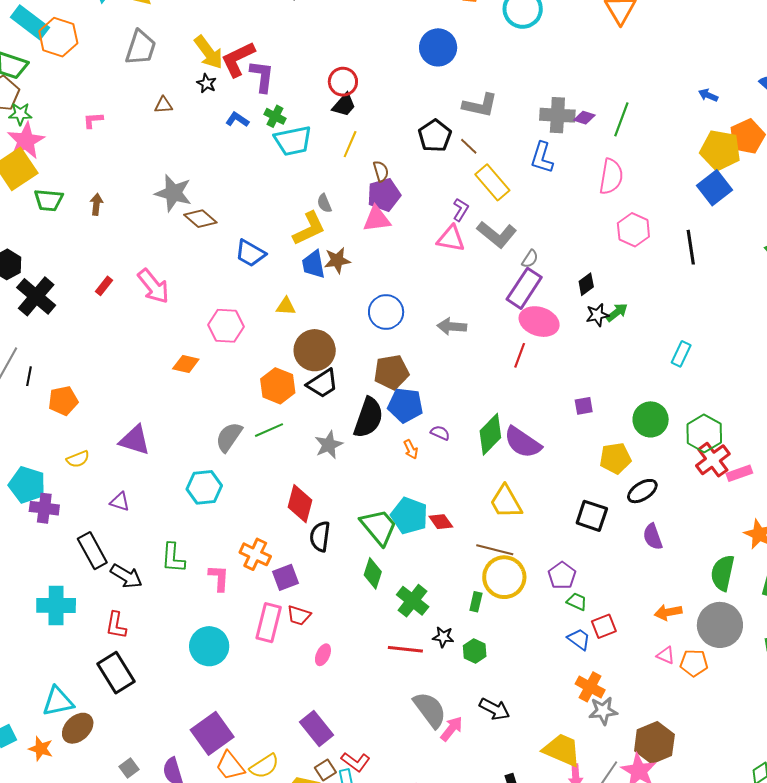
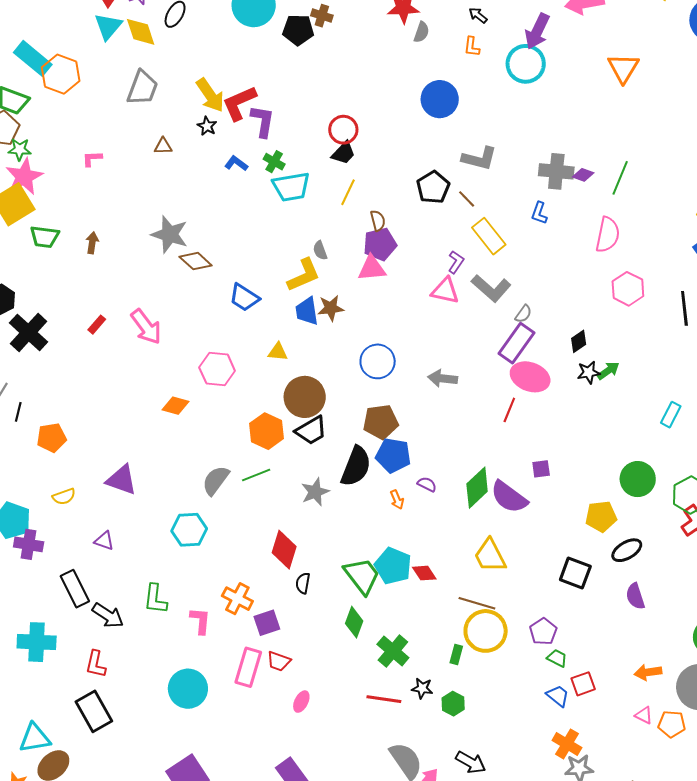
blue L-shape: (542, 158) -> (539, 213), size x0.7
purple square: (584, 406) -> (541, 469), moved
black semicircle: (320, 536) -> (303, 583), size x0.7

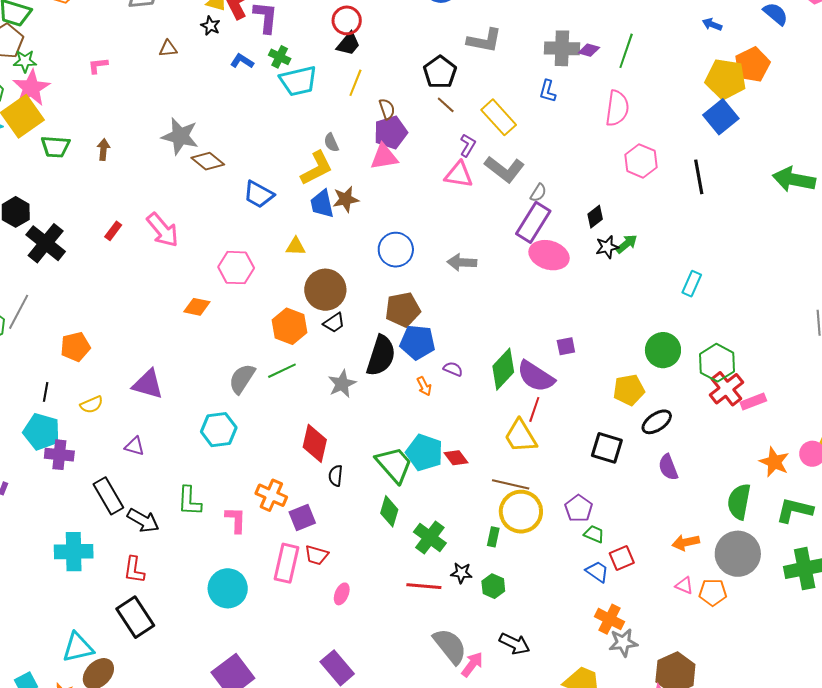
brown line: (467, 199) -> (446, 105), moved
red line: (509, 410) -> (534, 409), moved
black line: (18, 412) -> (46, 392), moved
black trapezoid: (311, 430) -> (334, 323), size x0.7

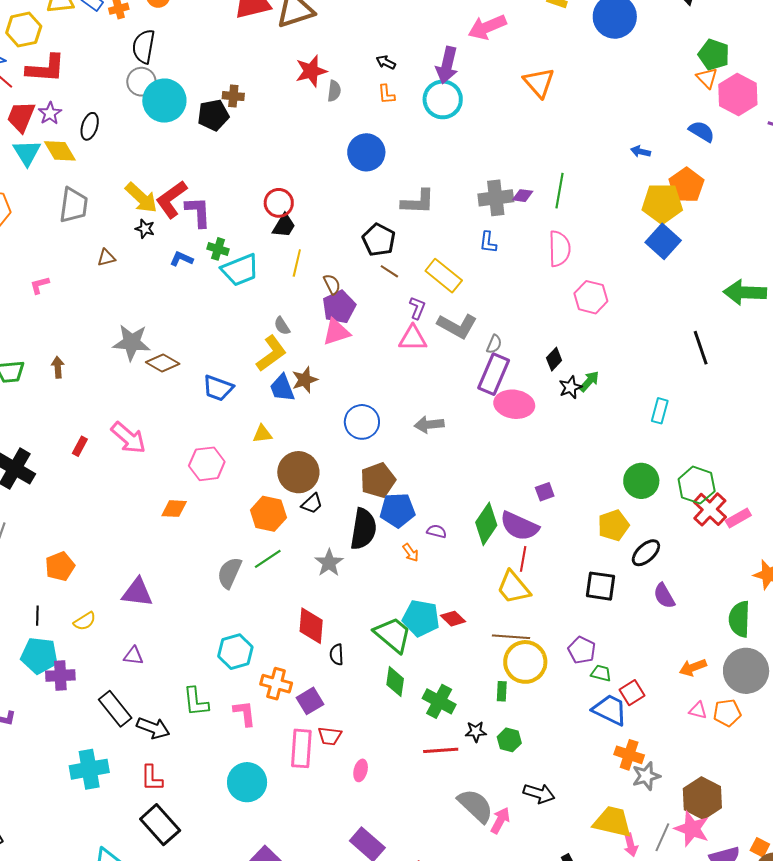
black line: (699, 177) -> (701, 348), moved
cyan hexagon: (219, 430) -> (235, 652), moved
blue trapezoid: (597, 572) -> (610, 710), size x1.5

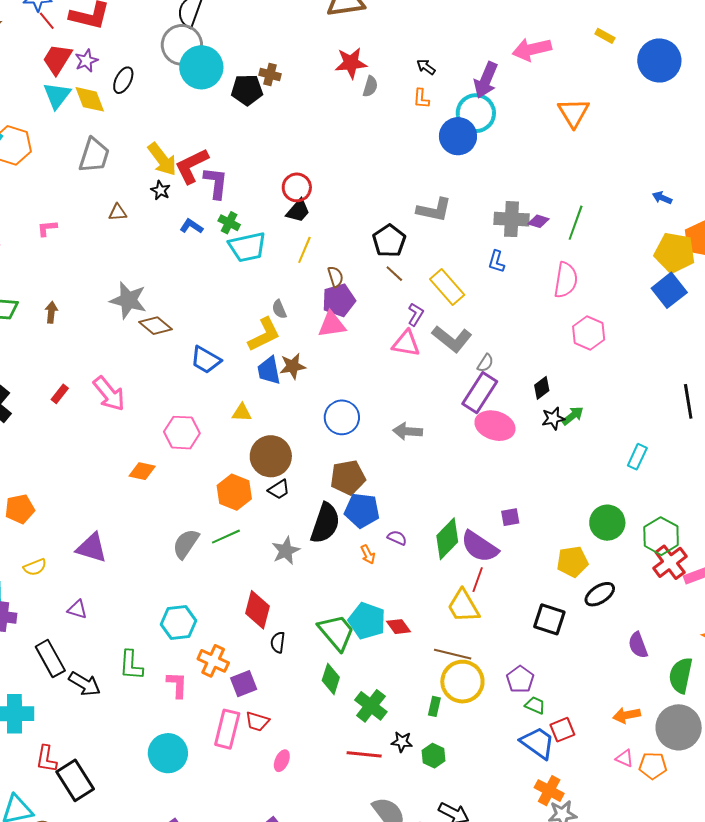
gray circle: (141, 82) -> (182, 45), size x1.4
blue circle: (366, 152) -> (458, 136), moved
purple semicircle: (664, 596) -> (638, 645), moved
red L-shape: (152, 778) -> (46, 759), moved

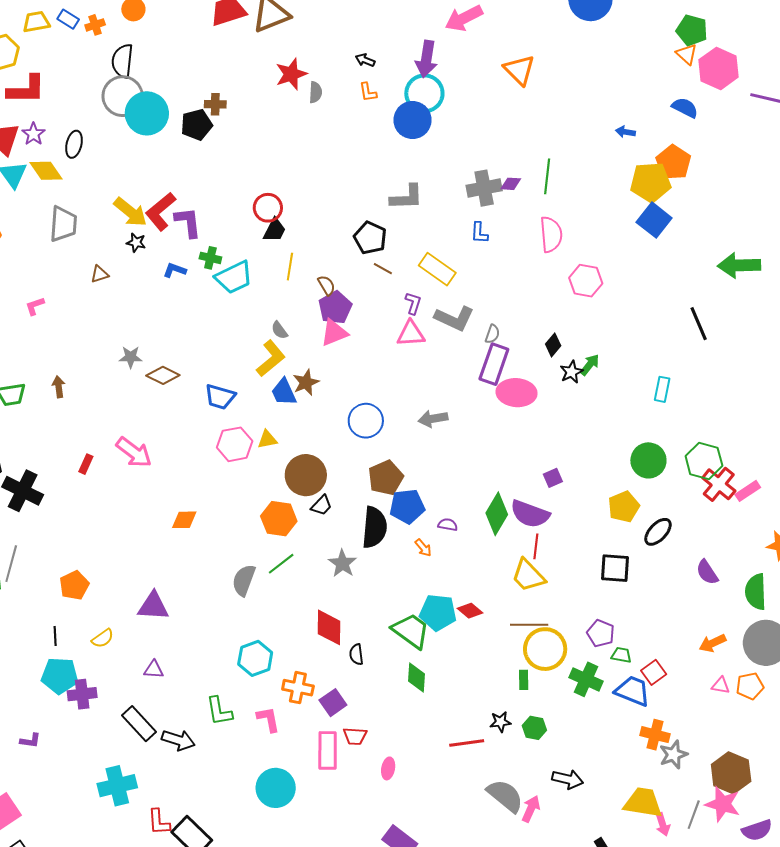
gray star: (128, 300) -> (131, 357), size x0.6
pink hexagon: (182, 433) -> (235, 444), moved
green cross: (371, 706) -> (586, 679), moved

